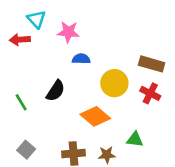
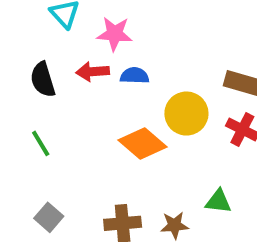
red arrow: (20, 40) -> (93, 72), moved
black semicircle: (56, 91) -> (43, 80), moved, turned 130
orange diamond: (95, 116) -> (143, 143), moved

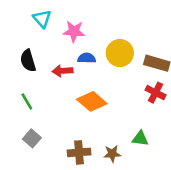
red arrow: (93, 72) -> (62, 71), moved
yellow circle: (186, 114) -> (120, 53), moved
gray square: (49, 217) -> (32, 138), moved

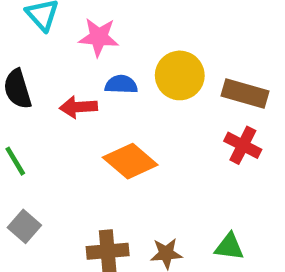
green triangle: (140, 138) -> (229, 247), moved

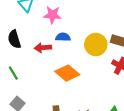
yellow circle: (180, 75) -> (96, 45), moved

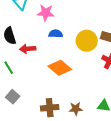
red arrow: (43, 48) -> (28, 49), moved

